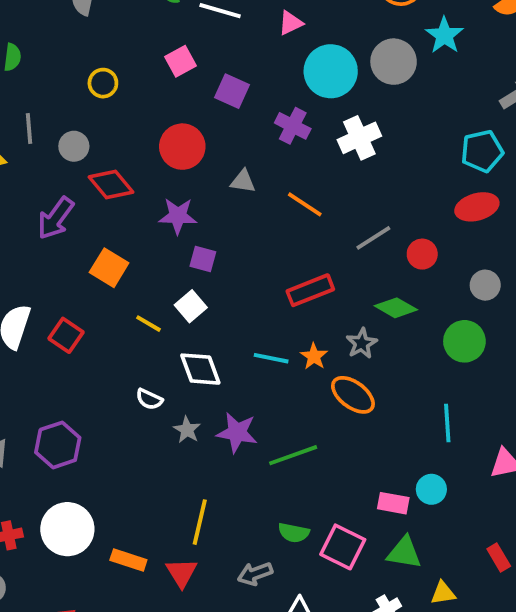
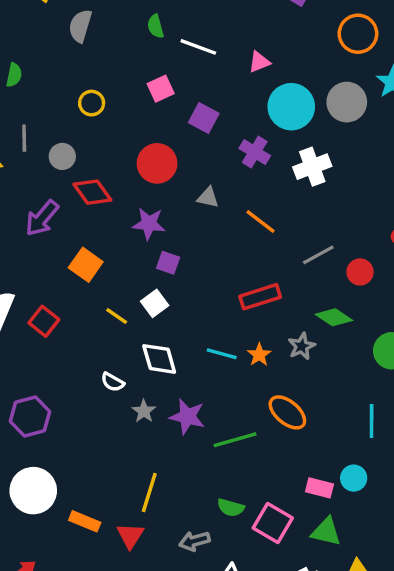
orange ellipse: (353, 395) -> (287, 412), moved

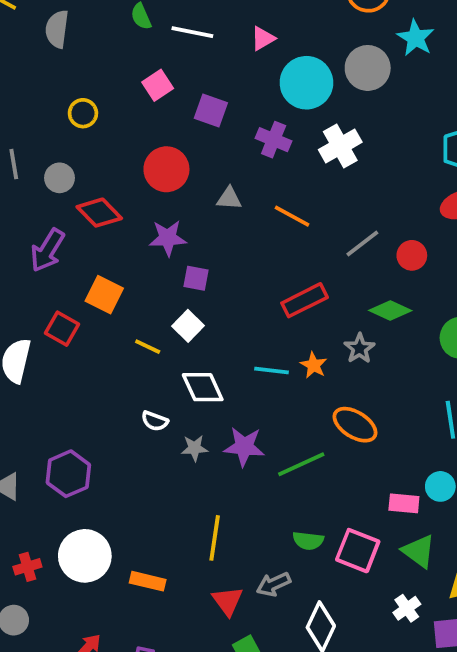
red square: (44, 321) -> (62, 329), moved
gray star: (144, 411) -> (195, 448), turned -30
green triangle: (326, 532) -> (419, 551), turned 32
red triangle: (130, 536) -> (228, 601), moved

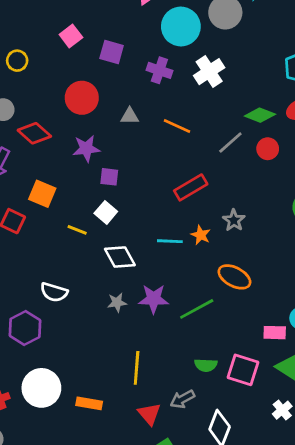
green diamond: (390, 310) -> (260, 115), moved
white semicircle: (155, 421) -> (54, 292), moved, size x1.4

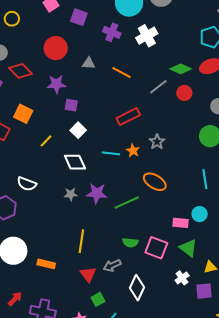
white square: (106, 212) -> (78, 130), moved
yellow line: (77, 230) -> (46, 141), turned -72

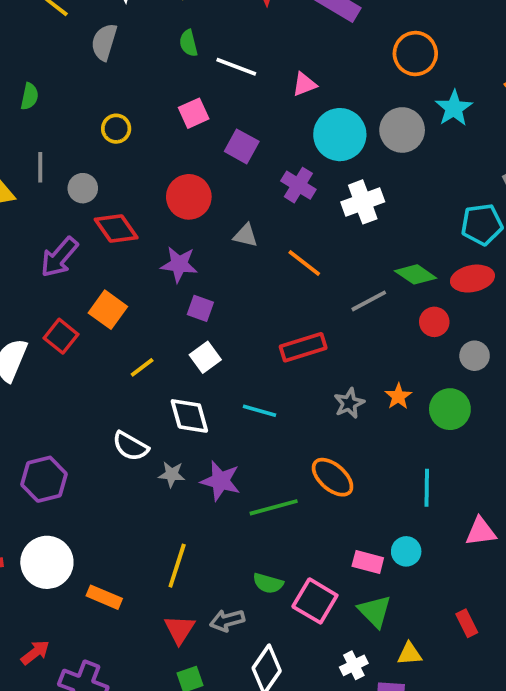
red circle: (184, 93) -> (434, 322), moved
orange star: (133, 151) -> (398, 396), moved
white semicircle: (27, 184) -> (130, 446), moved

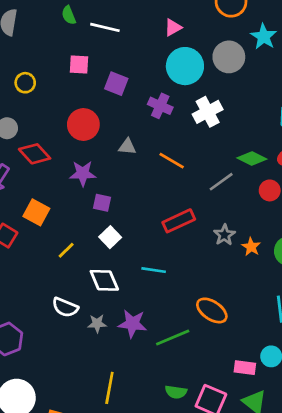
pink triangle: (304, 84) -> (173, 27), moved
pink square: (194, 113) -> (79, 65), turned 35
gray star: (349, 403) -> (224, 235), moved

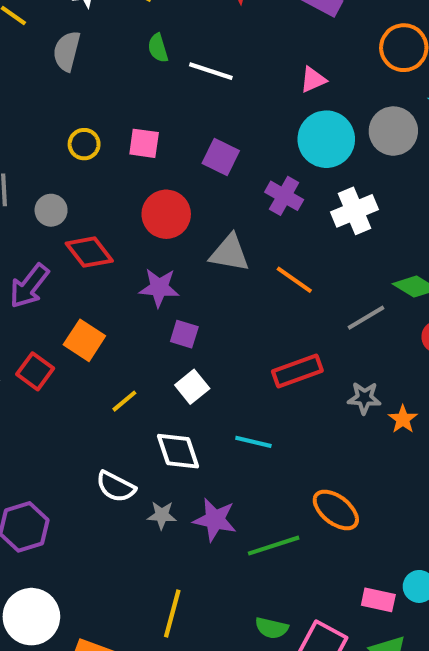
pink square: (79, 65) -> (144, 143), moved
gray triangle: (127, 147) -> (229, 253), size x1.5
gray star: (224, 235) -> (364, 398), turned 30

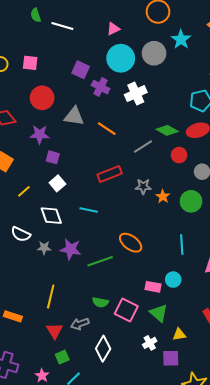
purple square: (221, 157) -> (81, 70), moved

